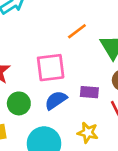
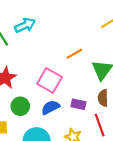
pink square: (51, 68) -> (50, 80), turned 30

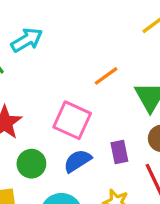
purple rectangle: (78, 104) -> (119, 152), turned 72

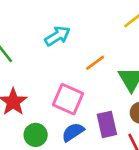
cyan arrow: (27, 40) -> (57, 36), moved
purple rectangle: (119, 152) -> (107, 124), size x1.4

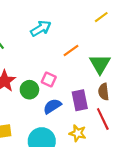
pink square: (68, 99) -> (49, 80), size x0.6
green circle: (36, 135) -> (29, 90), moved

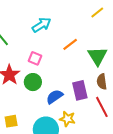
pink square: (49, 80) -> (35, 58), moved
yellow star: (78, 133) -> (67, 119), moved

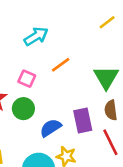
orange line: (70, 44) -> (61, 65), moved

